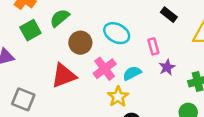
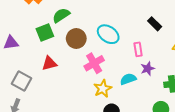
green square: (30, 30) -> (45, 33), moved
cyan semicircle: (132, 73) -> (128, 79), moved
red triangle: (64, 76) -> (49, 63), moved, size x0.7

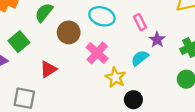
green square: (45, 33) -> (19, 42), moved

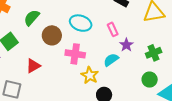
pink cross: (97, 53) -> (75, 54), turned -36

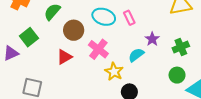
pink rectangle: (113, 29) -> (129, 18), moved
pink cross: (75, 54) -> (98, 49), turned 30
red triangle: (33, 66) -> (64, 57), moved

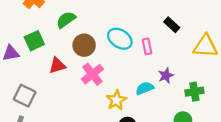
pink cross: (98, 49) -> (92, 74), moved
red triangle: (64, 57) -> (57, 65), moved

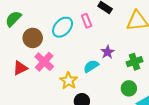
cyan ellipse: (120, 39) -> (63, 27), turned -70
pink rectangle: (147, 46) -> (87, 21), moved
red triangle: (57, 65) -> (20, 68), moved

